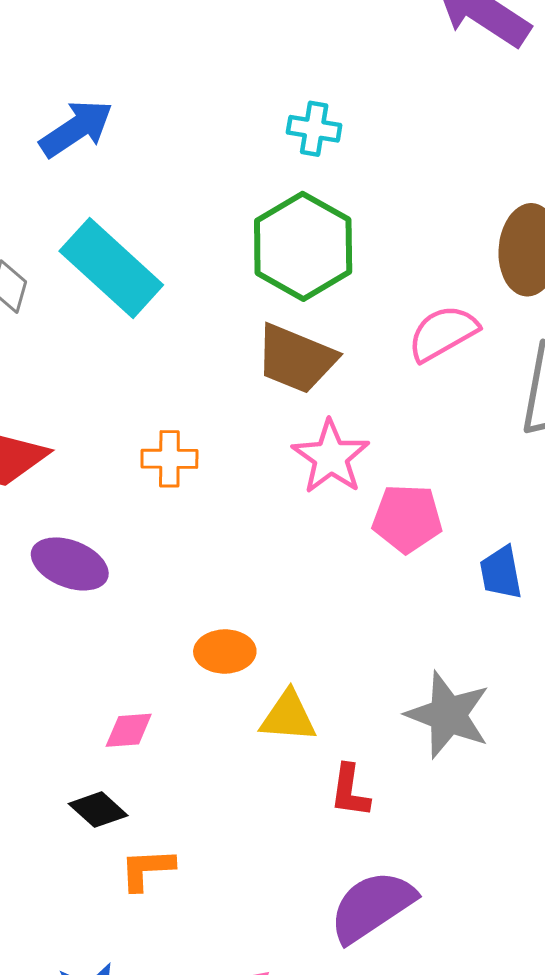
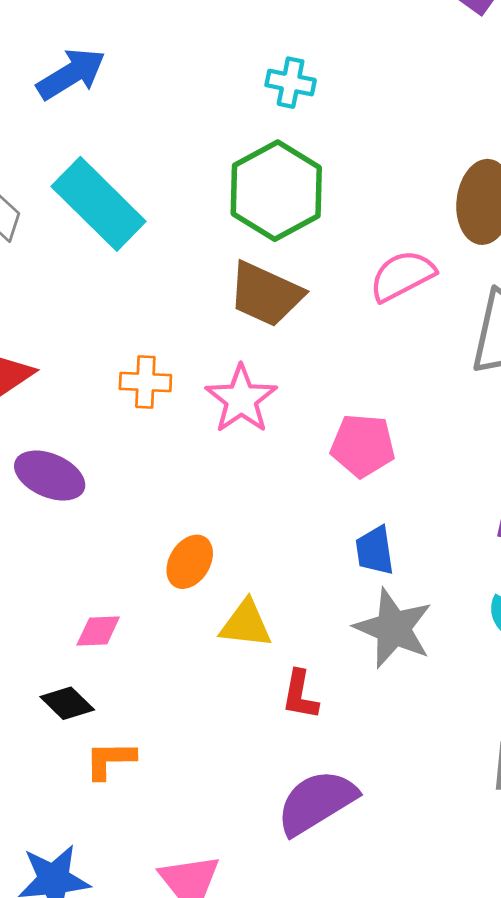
pink star: (331, 457) -> (241, 399), moved
blue trapezoid: (501, 573) -> (375, 551), moved
orange ellipse: (225, 651) -> (190, 562), turned -60

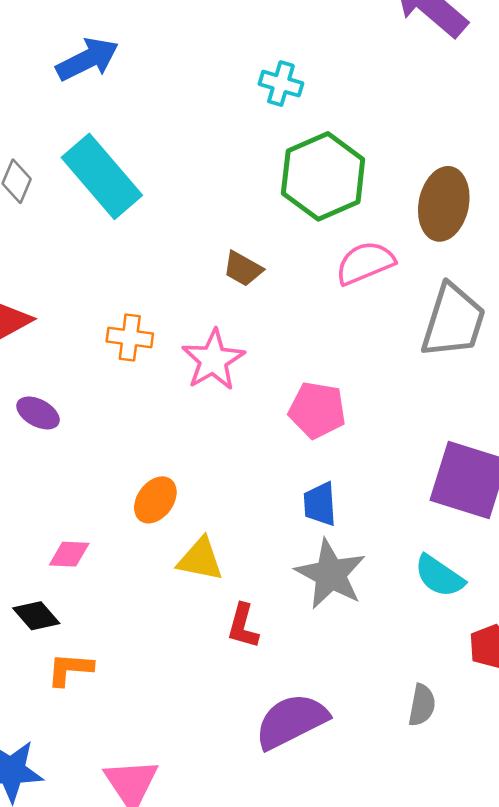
green hexagon: (276, 191) -> (323, 176), moved
brown trapezoid: (266, 294) -> (243, 269), size x0.6
purple ellipse: (50, 476) -> (38, 413), size x0.7
purple semicircle: (317, 802) -> (291, 721), moved

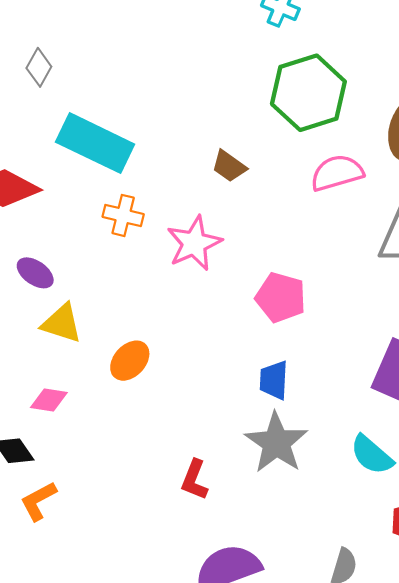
cyan rectangle: (102, 176) -> (95, 143), moved, turned -30
yellow triangle: (200, 559) -> (62, 323), moved
orange L-shape: (70, 669) -> (38, 501), turned -39

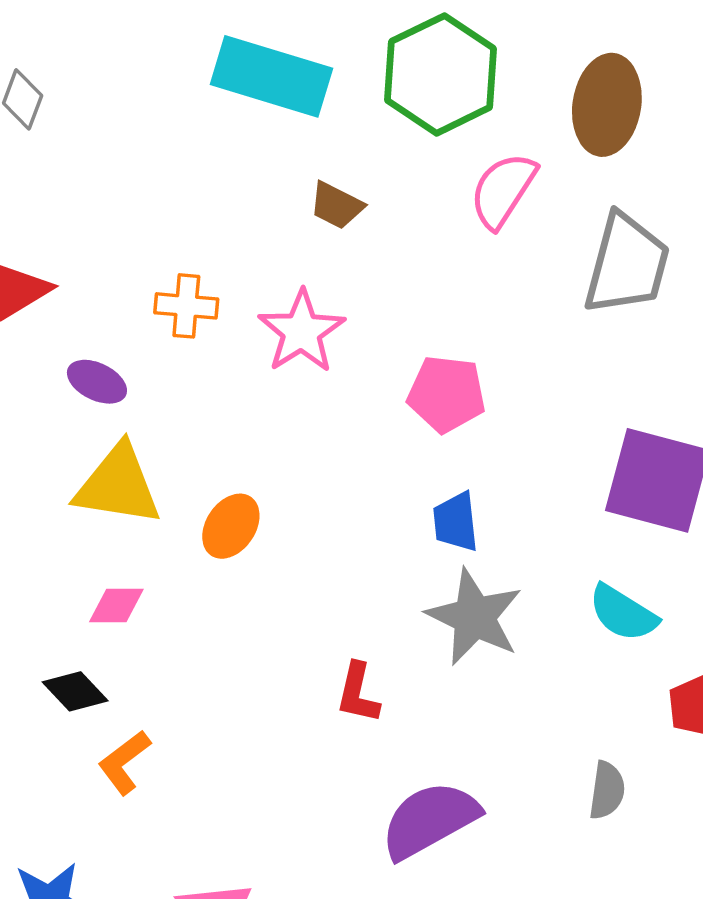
cyan rectangle: (95, 143) -> (271, 76), moved
pink semicircle: (337, 173) -> (503, 190), turned -32
purple ellipse: (35, 273) -> (97, 382), moved
yellow triangle: (62, 323) -> (118, 485), size x1.4

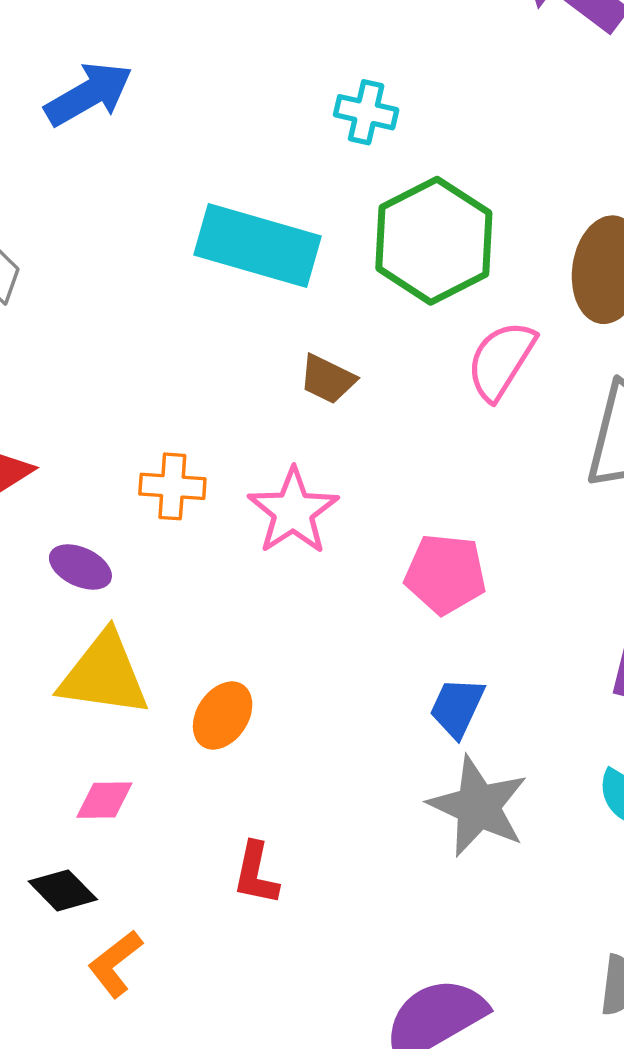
blue trapezoid: (456, 522) -> (457, 707), turned 32
red L-shape: (358, 693) -> (256, 874), moved

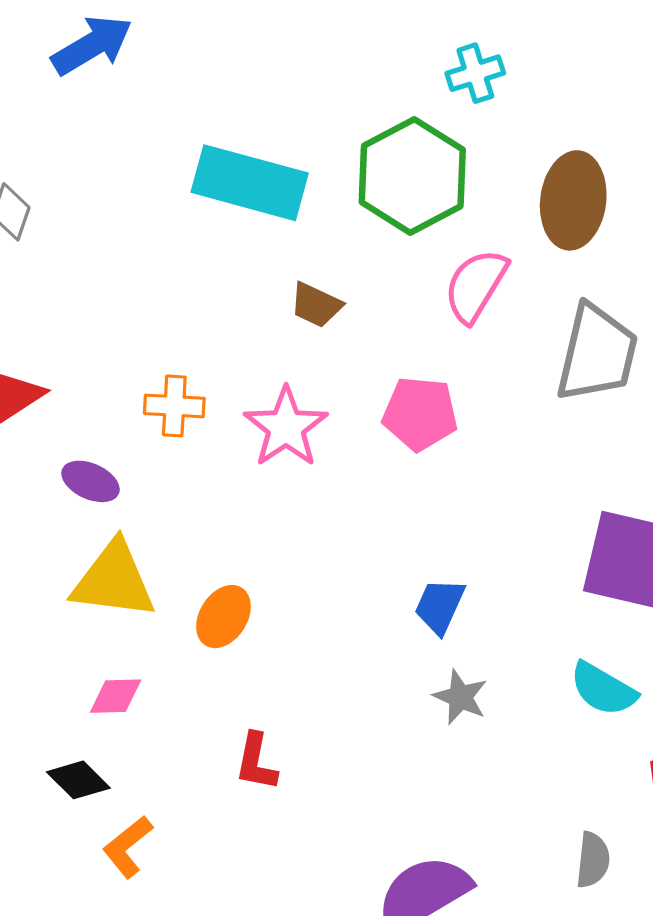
cyan cross: (366, 112) -> (475, 73), moved, turned -30
pink pentagon: (445, 574) -> (420, 414), moved
gray star: (478, 806) -> (460, 697), size x0.6

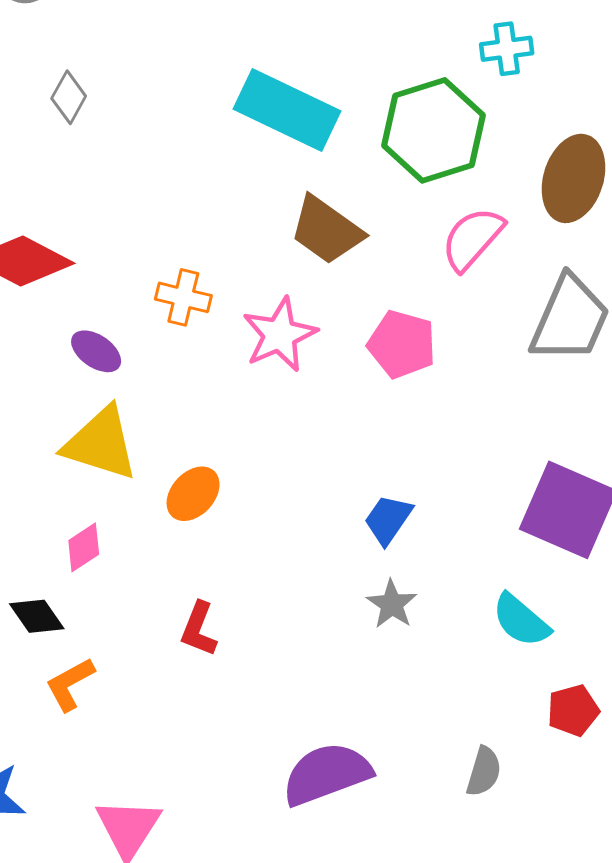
brown trapezoid: (316, 305) -> (326, 230), size x1.6
pink diamond: (116, 696) -> (84, 547), turned -42

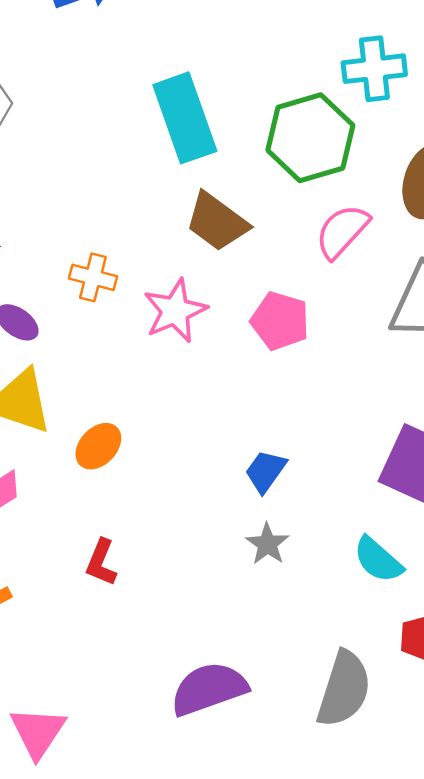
cyan cross: (507, 49) -> (374, 69), size x1.4
cyan rectangle: (287, 110) -> (185, 118), turned 44
gray semicircle: (484, 771) -> (344, 689), size x1.8

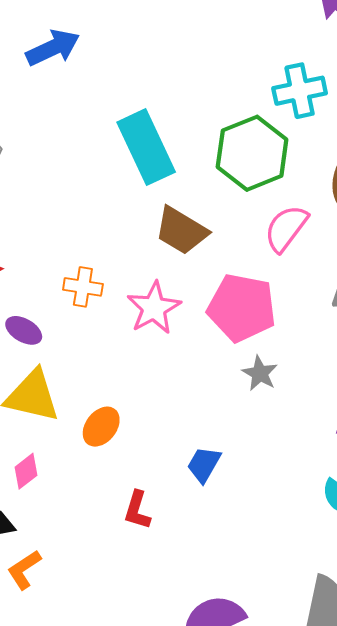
pink pentagon: (280, 321) -> (242, 308), size x1.4
blue trapezoid: (265, 471) -> (204, 465), moved
gray star: (267, 544) -> (260, 373), moved
red L-shape: (101, 562) -> (137, 510), moved

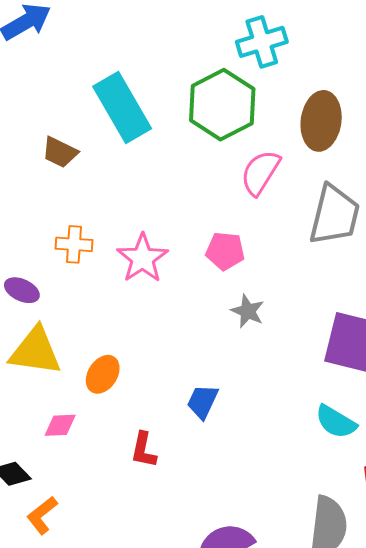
brown trapezoid: (181, 231) -> (60, 152), moved, size x0.7
pink pentagon: (242, 308) -> (225, 251), size x0.6
pink diamond: (26, 471) -> (60, 425), moved, turned 40

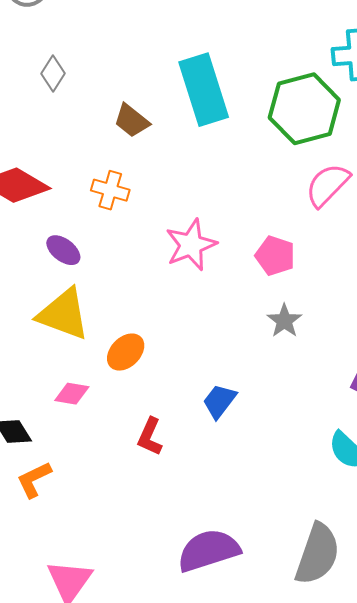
orange cross: (74, 244) -> (110, 190), moved

